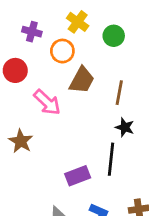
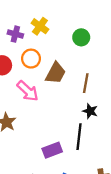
yellow cross: (78, 22) -> (40, 26), moved
orange circle: (62, 51) -> (31, 59), moved

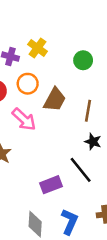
black line: (79, 137) -> (81, 170), turned -45

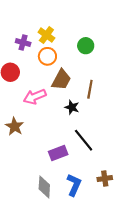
orange circle: (28, 84) -> (47, 56), moved
pink arrow: (24, 119) -> (35, 97), turned 115
black star: (93, 142) -> (72, 107), moved

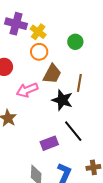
purple cross: (23, 43) -> (16, 24), moved, size x1.5
black star: (72, 107) -> (62, 100), size x1.5

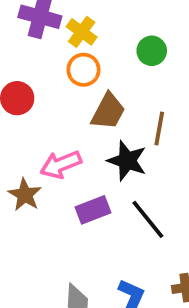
pink arrow: (27, 90) -> (61, 164), moved
purple rectangle: (49, 143) -> (93, 210), moved

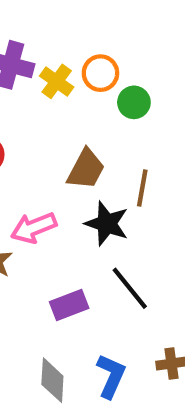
orange circle: (83, 70) -> (100, 73), moved
purple rectangle: (93, 210) -> (69, 305), moved

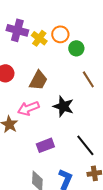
brown trapezoid: (86, 169) -> (38, 80), moved
brown line: (142, 188) -> (88, 79), moved, turned -42
black line: (130, 288) -> (85, 145), moved

